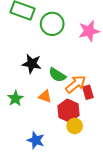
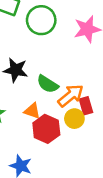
red hexagon: (69, 111) -> (46, 129), moved
yellow circle: (75, 126) -> (74, 119), moved

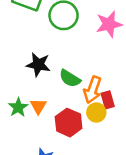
orange arrow: (71, 96) -> (93, 90), turned 148
orange triangle: (32, 111) -> (38, 106), moved, turned 42

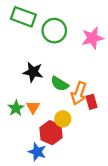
yellow circle: (96, 112) -> (63, 119), moved
red hexagon: (69, 123) -> (51, 133), moved

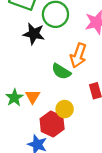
black star: (33, 72) -> (34, 34), moved
orange arrow: (79, 93) -> (78, 55), moved

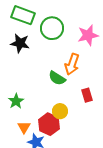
black star: (34, 34) -> (20, 43), moved
orange triangle: (33, 97) -> (24, 127), moved

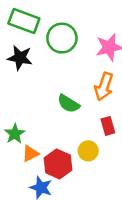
orange arrow: (72, 64) -> (104, 87), moved
yellow circle: (60, 111) -> (88, 151), moved
orange triangle: (24, 127) -> (30, 153), moved, turned 32

